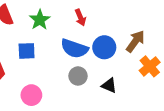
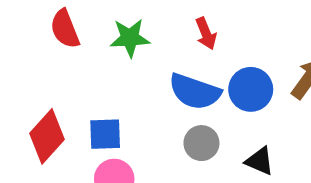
green star: (40, 20) -> (130, 38), turned 30
blue square: (27, 51) -> (105, 134), moved

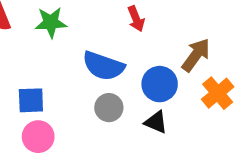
red arrow: (206, 33) -> (136, 19), moved
blue circle: (251, 89) -> (160, 84), moved

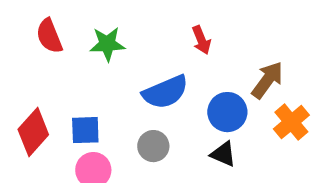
blue semicircle: (103, 66) -> (165, 92), turned -42
gray circle: (109, 108) -> (153, 146), moved

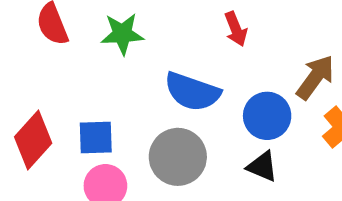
blue semicircle: (165, 92) -> (192, 92), turned 42
gray circle: (153, 146) -> (178, 157), size x1.5

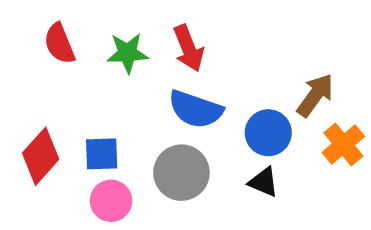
red arrow: (236, 29) -> (188, 48), moved, size x1.4

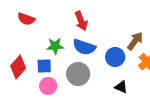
red semicircle: (59, 44) -> (26, 19), turned -48
green star: (127, 53) -> (55, 46), moved
black triangle: (264, 182) -> (121, 87), moved

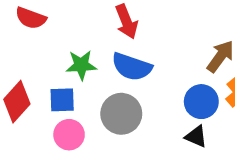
blue circle: (115, 57) -> (201, 102), moved

